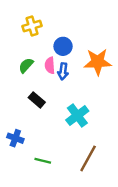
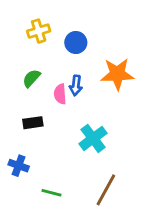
blue circle: (63, 46) -> (76, 43), moved
pink semicircle: (50, 65) -> (60, 94), moved
black rectangle: (37, 100) -> (33, 123), moved, turned -49

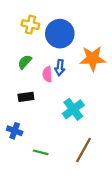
yellow cross: (39, 31) -> (30, 25), turned 30
blue circle: (76, 43) -> (60, 34), size x1.6

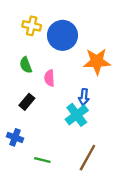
green semicircle: (25, 62) -> (26, 65), turned -63
blue arrow: (60, 68) -> (84, 97), moved
black rectangle: (26, 97) -> (27, 102), turned -42

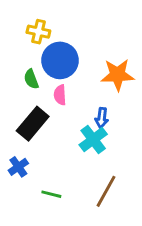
blue circle: (62, 35) -> (60, 60), moved
black rectangle: (27, 102) -> (33, 124), size x1.6
blue cross: (15, 137) -> (18, 167), turned 35

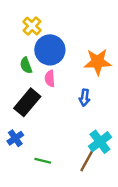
yellow cross: (38, 32) -> (32, 26), turned 30
cyan cross: (93, 140) -> (100, 142), moved

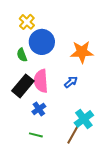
pink semicircle: (50, 79) -> (41, 81), moved, size x1.6
blue arrow: (84, 98) -> (71, 82), turned -136
blue cross: (15, 138) -> (39, 109), moved

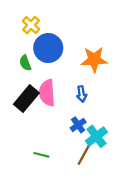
blue arrow: (71, 82) -> (82, 94), turned 120
blue cross: (39, 109) -> (78, 125), moved

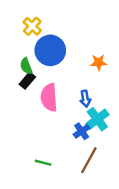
orange star: (94, 60) -> (99, 62), size x0.6
black rectangle: (26, 99) -> (27, 81), moved, size x0.6
cyan cross: (96, 136) -> (97, 119), moved

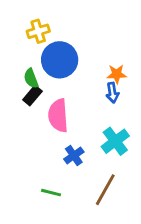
yellow cross: (32, 26) -> (38, 31), turned 30
blue arrow: (85, 99) -> (112, 93), moved
blue cross: (82, 131) -> (74, 155), moved

